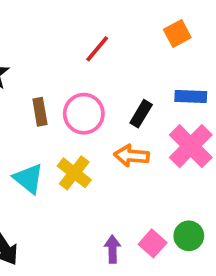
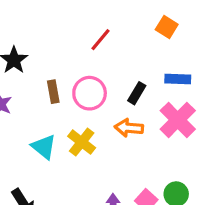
orange square: (177, 34) -> (167, 27), turned -30

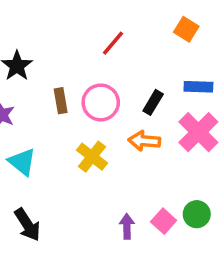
cyan triangle: (44, 147) -> (22, 162), moved

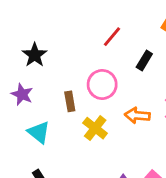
brown rectangle: (61, 101) -> (70, 101), moved
black rectangle: (153, 102) -> (144, 61), moved

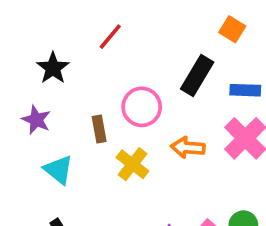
red line: (112, 37) -> (110, 37), moved
black rectangle: (144, 61) -> (197, 75), size x1.5

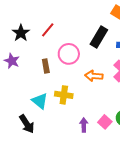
red line: (110, 37) -> (48, 30), moved
yellow cross: (132, 164) -> (64, 95), moved, turned -30
cyan triangle: (58, 170) -> (40, 101), moved

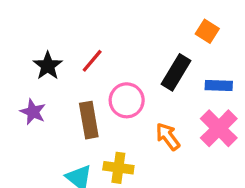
brown rectangle: (46, 66) -> (89, 120), size x1.5
orange arrow: (94, 76) -> (168, 137), turned 48

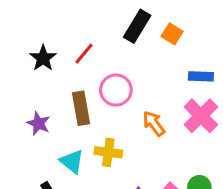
orange square: (207, 31) -> (172, 34), moved
black rectangle: (176, 72) -> (137, 26), moved
purple star: (33, 112) -> (38, 123), moved

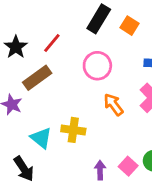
pink circle: (116, 90) -> (97, 66), moved
brown rectangle: (81, 108) -> (37, 78), moved, turned 64

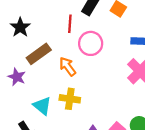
red line: (52, 43) -> (70, 24), moved, turned -36
orange arrow: (113, 105) -> (68, 67), moved

